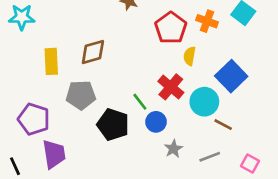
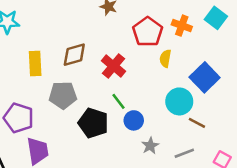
red cross: (171, 87) -> (113, 66), moved

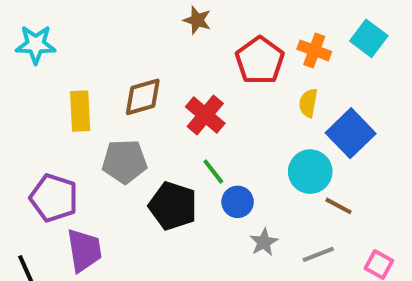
yellow semicircle: (165, 58) -> (308, 103), moved

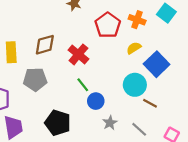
yellow semicircle: (308, 103) -> (134, 48), turned 48
black pentagon: (173, 206) -> (58, 123), moved
gray line: (318, 254) -> (139, 129), turned 63

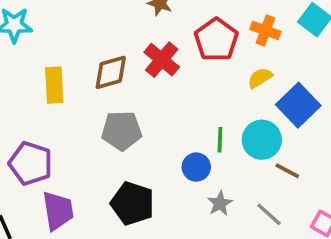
red cross: (78, 54) -> (162, 60), moved
gray pentagon: (35, 79) -> (122, 131), moved
green line: (83, 85) -> (220, 140), moved, turned 40

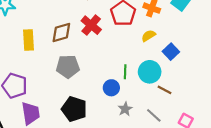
blue square: (298, 105) -> (171, 52), size x0.7

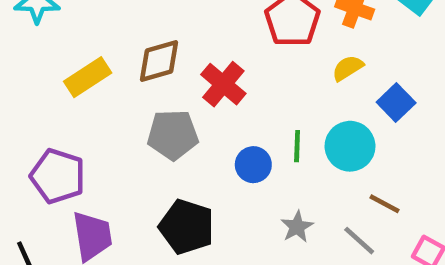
red cross: (91, 25) -> (223, 84), moved
yellow rectangle: (28, 40) -> (88, 77), turned 60
blue circle: (111, 88) -> (253, 165), moved
brown line: (164, 90) -> (385, 204), moved

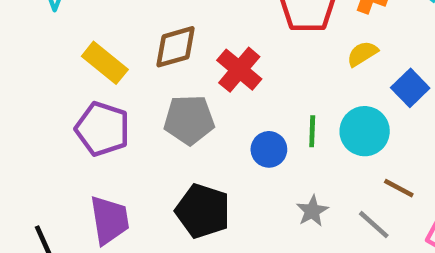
yellow rectangle: (88, 77) -> (105, 63), turned 72
purple pentagon: (58, 176) -> (103, 129), moved

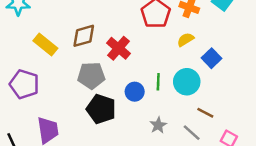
purple pentagon: (103, 129) -> (24, 84), moved
black pentagon: (203, 211) -> (101, 109), moved

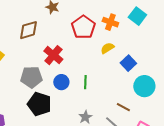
brown diamond: (84, 36) -> (28, 30), moved
cyan circle: (187, 82) -> (144, 86), moved
blue circle: (135, 92) -> (61, 82), moved

